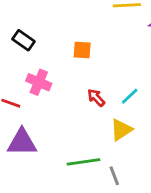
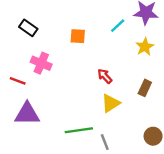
cyan line: (130, 96) -> (118, 26), moved
red arrow: (96, 98) -> (105, 76), moved

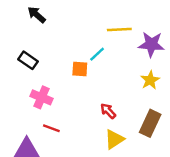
cyan line: (118, 26) -> (97, 54), moved
red line: (18, 81) -> (51, 128), moved
brown rectangle: (145, 88) -> (150, 123), size x1.5

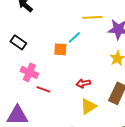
red arrow: (108, 111) -> (83, 83), turned -56
red line: (51, 128) -> (43, 89), moved

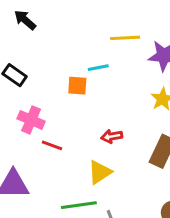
cyan line: (74, 37) -> (98, 68), turned 32
yellow triangle: (88, 106) -> (100, 172), moved

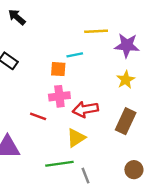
pink cross: (31, 120) -> (59, 96), moved, turned -30
red arrow: (112, 136) -> (85, 109), size x1.5

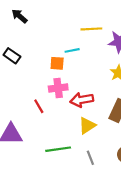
red line: (38, 116) -> (39, 106), turned 40
yellow triangle: (76, 138) -> (87, 126), moved
gray line: (85, 176) -> (90, 158), moved

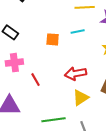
cyan line: (72, 50) -> (78, 31), moved
pink cross: (58, 88) -> (14, 63), moved

